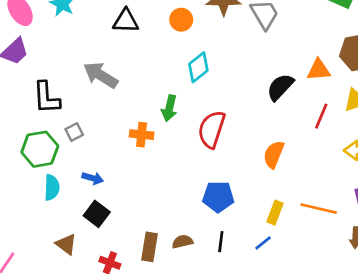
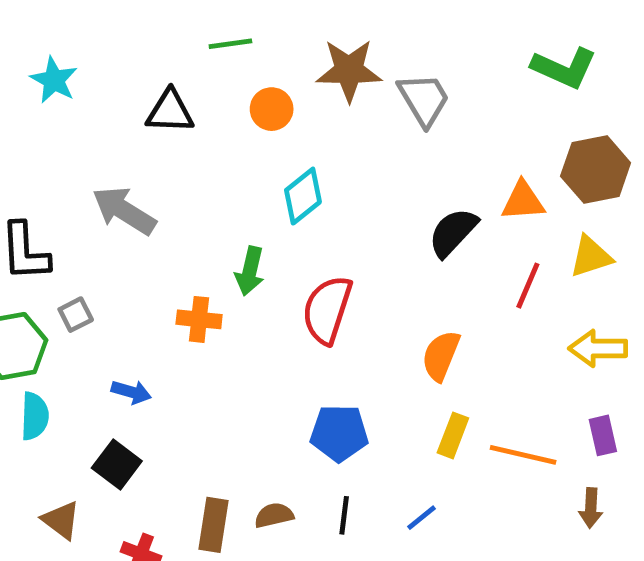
blue arrow: (93, 178) -> (131, 392), moved
yellow rectangle: (275, 213) -> (453, 435), moved

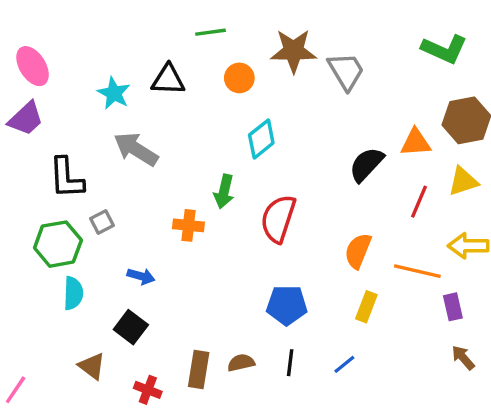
cyan star: (54, 80) -> (114, 93), moved
purple rectangle: (603, 435) -> (453, 307), moved
orange line: (523, 455) -> (417, 271), moved
brown arrow: (591, 508) -> (463, 358), turned 136

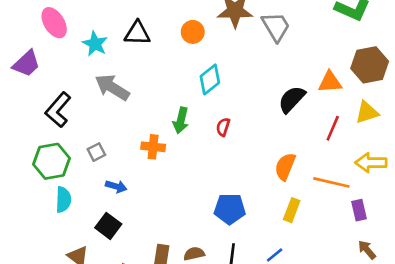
pink ellipse: (33, 66) -> (54, 23), moved
black L-shape: (66, 178) -> (58, 110), turned 44
red semicircle: (278, 219) -> (223, 127), moved, size x0.5
gray square: (102, 222) -> (96, 152), moved

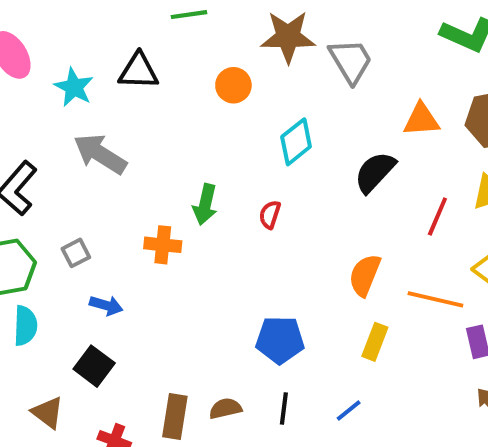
orange circle: (193, 32) -> (233, 85), moved
cyan diamond: (210, 79) -> (296, 142), moved
orange triangle: (330, 82) -> (421, 120), moved

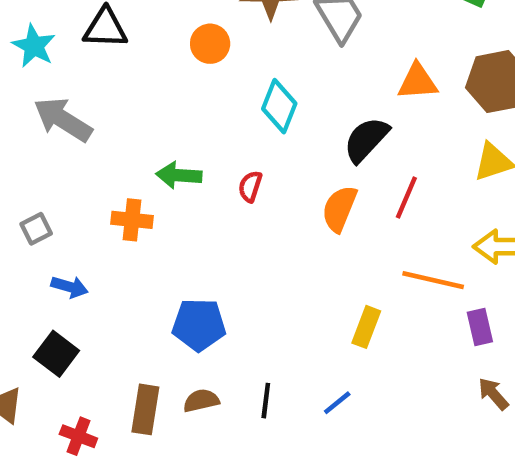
cyan diamond: (296, 142) -> (279, 106), turned -30
green arrow: (205, 204) -> (179, 175), turned 81
red line: (437, 217) -> (406, 198), moved
orange semicircle: (365, 275) -> (339, 209), moved
blue pentagon: (280, 340) -> (199, 325), moved

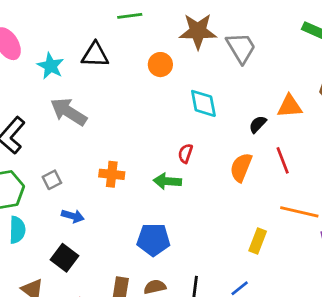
orange triangle: (418, 82) -> (290, 106), moved
cyan diamond: (279, 106) -> (203, 103), turned -32
black semicircle: (366, 140) -> (258, 124), size x0.6
green arrow: (179, 175) -> (167, 181), moved
red line: (406, 198) -> (283, 160), turned -44

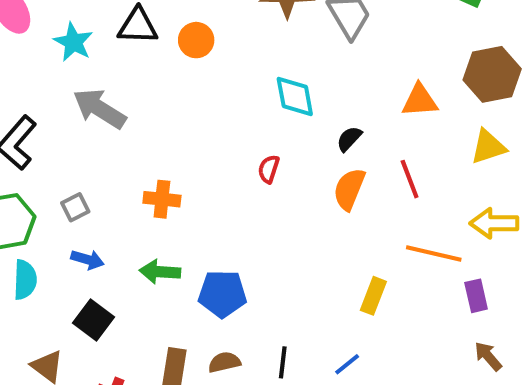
orange circle: (160, 65) -> (196, 40), moved
black semicircle: (258, 124) -> (349, 139), moved
green arrow: (167, 181) -> (160, 272), moved
blue arrow: (73, 216) -> (87, 260), moved

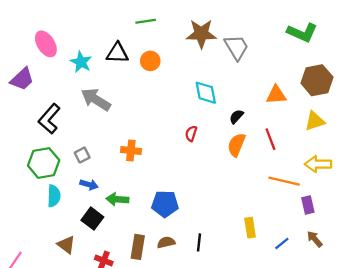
green arrow: (160, 272) -> (117, 199), moved
yellow rectangle: (373, 296) -> (250, 228), moved, turned -30
blue line: (347, 364) -> (282, 244), moved

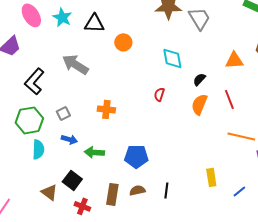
orange circle: (150, 61) -> (123, 42), moved
cyan star: (81, 62) -> (62, 17), moved
black square: (92, 219) -> (72, 180), moved

